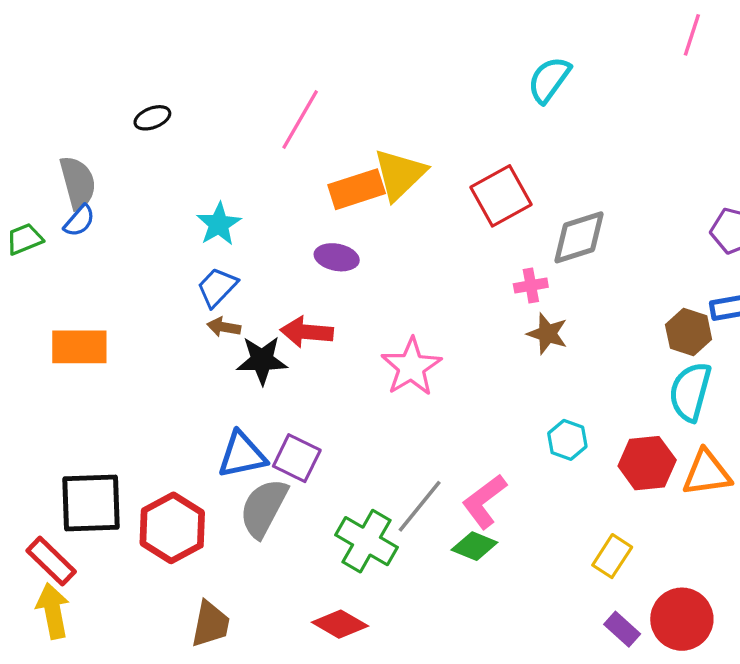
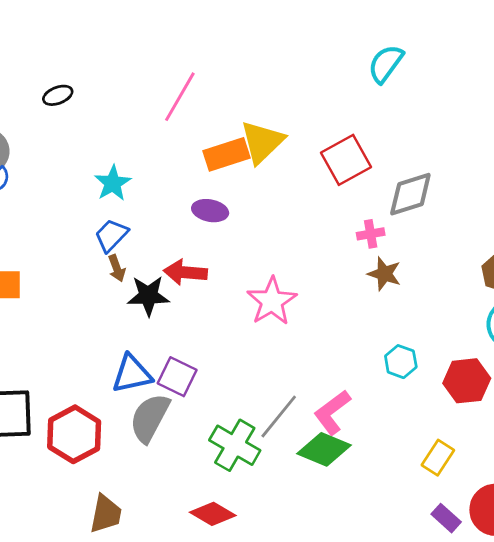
brown arrow: (224, 327) -> (117, 268), turned -120
green diamond: (474, 546) -> (324, 449), size x1.4

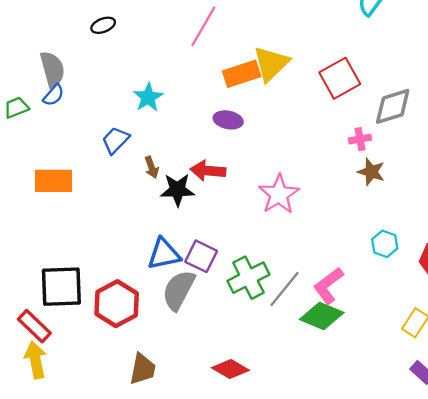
blue trapezoid: (111, 235) -> (115, 140), moved
green cross: (235, 445) -> (248, 278), moved, turned 33

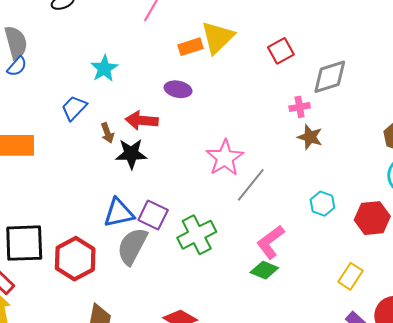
orange rectangle: (242, 74) -> (190, 47), size x0.7
red square: (340, 78) -> (281, 51), size x0.7
red arrow: (208, 171) -> (142, 120), moved
gray line: (284, 289) -> (251, 185), moved
green diamond: (322, 316) -> (264, 270), size x0.7

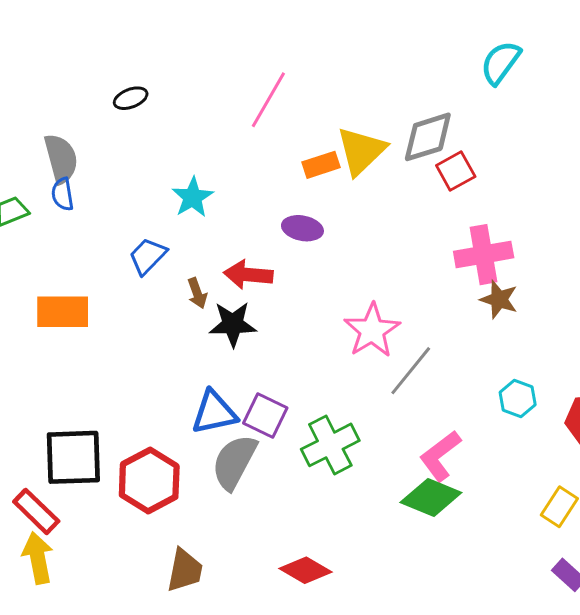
blue semicircle: (17, 66) -> (63, 194), turned 130
gray diamond: (330, 77) -> (428, 137), moved
pink cross: (300, 107) -> (484, 255), size x1.8
green diamond: (264, 270) -> (431, 498), size x1.4

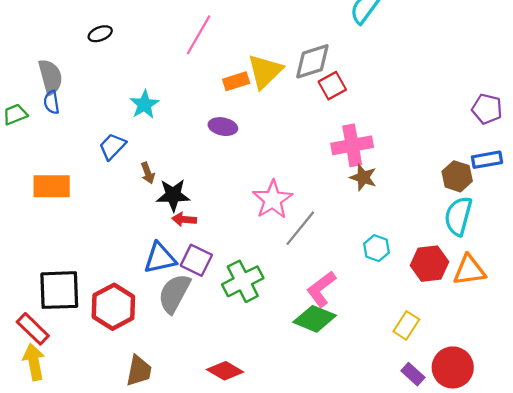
red arrow: (248, 275) -> (184, 219), moved, size x0.7

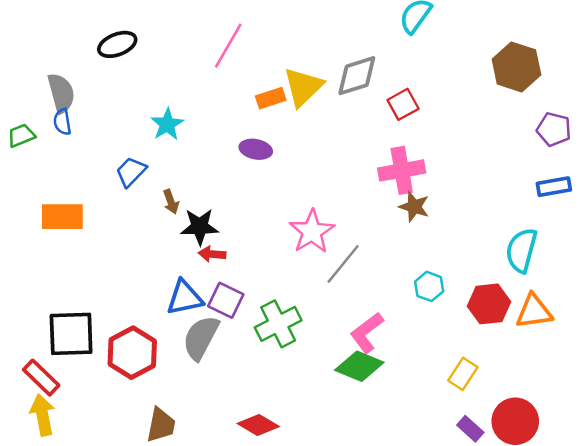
black ellipse: (100, 34) -> (117, 44), size x1.4
red square: (332, 86) -> (403, 104), moved
brown hexagon: (457, 176) -> (516, 67), moved, size x1.4

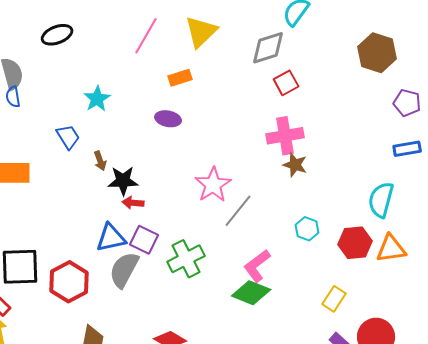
gray diamond: (357, 76) -> (268, 48), moved
yellow triangle: (303, 87) -> (201, 32), moved
blue trapezoid: (131, 172) -> (68, 137), turned 104

